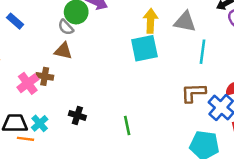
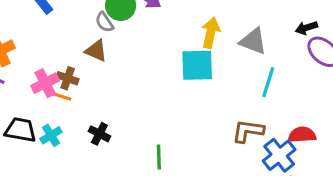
orange line: (25, 139) -> (61, 96), moved

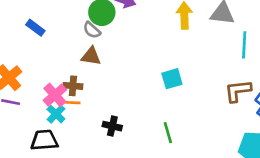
cyan square: (197, 65) -> (172, 79), moved, size x0.7
cyan cross: (51, 135) -> (56, 114), moved

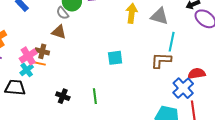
brown L-shape: (238, 91) -> (161, 60), moved
black cross: (112, 126) -> (63, 96), moved
green line: (168, 133) -> (95, 96), moved

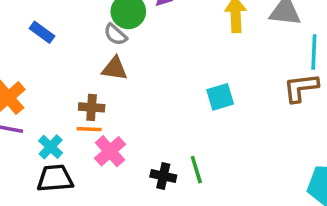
pink cross: (28, 56) -> (110, 151), moved
cyan cross: (27, 70) -> (51, 147), moved
black cross: (63, 96) -> (163, 176), moved

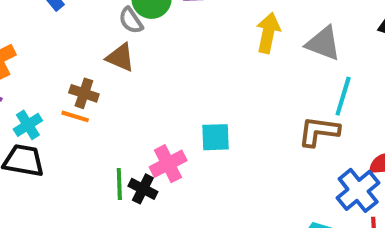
cyan square: (220, 97) -> (215, 137), moved
pink cross: (110, 151) -> (168, 164), moved
green line: (196, 170) -> (119, 184), moved

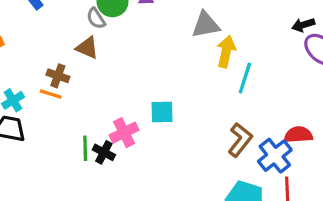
yellow arrow: (268, 33) -> (226, 52), moved
gray triangle: (323, 43) -> (206, 25), moved, turned -32
cyan line: (343, 96) -> (245, 78), moved
brown L-shape: (319, 131) -> (240, 140), moved, turned 120

